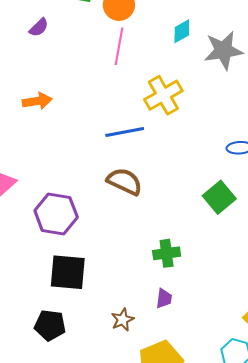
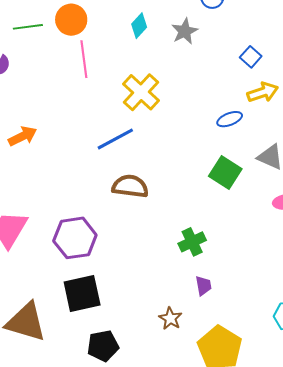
gray star: (223, 50) -> (185, 31), size x0.7
black square: (68, 272) -> (82, 294), moved

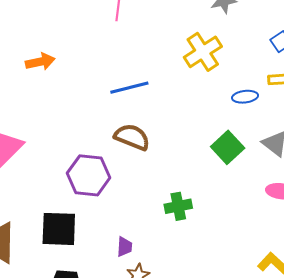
yellow cross: (141, 92) -> (203, 52), moved
purple hexagon: (75, 238) -> (89, 175), moved
purple trapezoid: (203, 286) -> (124, 247), moved

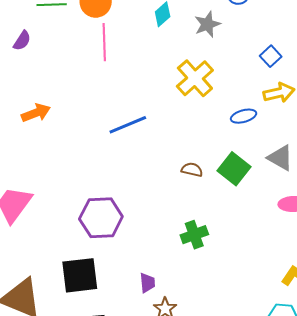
brown semicircle: (132, 137) -> (192, 170), moved, size x0.6

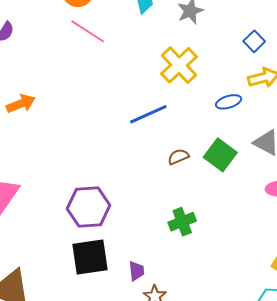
pink line: (104, 42) -> (88, 31), turned -54
blue line: (128, 125) -> (148, 114), moved
brown semicircle: (192, 170) -> (178, 157), turned -35
black square: (80, 275) -> (90, 257), moved

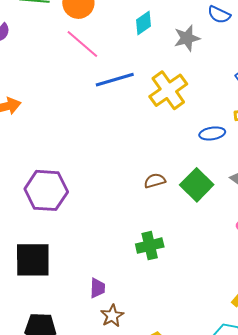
blue line: (148, 114) -> (115, 80), moved
purple hexagon: (88, 207) -> (46, 190), moved
black square: (90, 257) -> (33, 260), moved

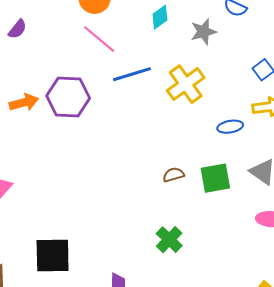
green square: (197, 185) -> (215, 178), turned 36
purple hexagon: (46, 190) -> (68, 97), moved
green cross: (150, 246) -> (169, 240), turned -32

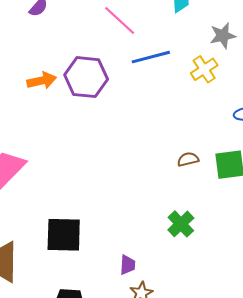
gray star: (203, 32) -> (223, 36), moved
yellow cross: (186, 84) -> (204, 69), size x0.7

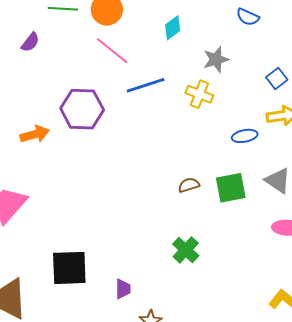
yellow cross: (204, 69) -> (199, 94), turned -32
orange arrow: (42, 81) -> (35, 134), moved
purple trapezoid: (127, 265) -> (123, 289), moved

